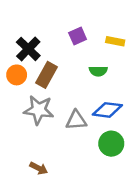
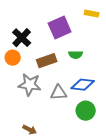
purple square: (78, 36) -> (60, 28), size x1.6
yellow rectangle: (115, 41) -> (92, 14), moved
brown rectangle: (46, 75) -> (47, 61), moved, turned 42

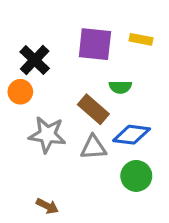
yellow rectangle: (92, 14) -> (141, 39), moved
purple square: (60, 28) -> (95, 44), turned 30
brown rectangle: (47, 61) -> (93, 109), moved, turned 60

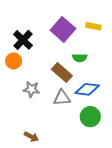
purple square: (95, 44) -> (63, 29), turned 35
gray star: (47, 135) -> (31, 89), size x0.7

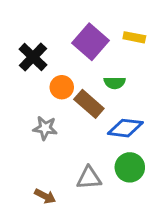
orange circle: (14, 61) -> (62, 87), moved
gray triangle: (62, 98) -> (89, 178), moved

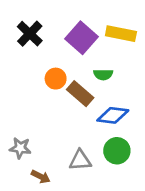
yellow rectangle: (134, 37) -> (121, 34), size x1.5
black cross: (33, 57) -> (30, 34), moved
gray star: (45, 128) -> (20, 148), moved

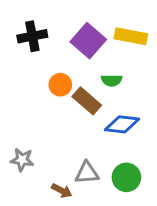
black cross: (30, 34) -> (32, 36), turned 35
green circle: (117, 151) -> (126, 177), moved
brown arrow: (41, 177) -> (62, 191), moved

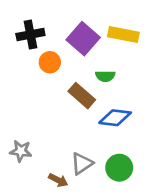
orange circle: (60, 85) -> (50, 62), moved
gray triangle: (87, 173) -> (82, 164), turned -30

